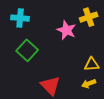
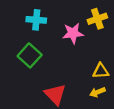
cyan cross: (20, 18) -> (36, 20), moved
pink star: (66, 30) -> (73, 33), turned -30

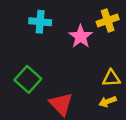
pink star: (73, 33) -> (81, 36), turned -30
green square: (30, 55) -> (28, 79), moved

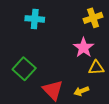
pink star: (81, 36) -> (84, 48), moved
yellow arrow: (108, 102) -> (81, 91), moved

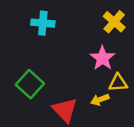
yellow cross: (93, 18) -> (114, 22), turned -30
yellow arrow: (81, 91) -> (100, 100), moved

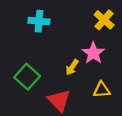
yellow triangle: (118, 83) -> (102, 90), moved
yellow arrow: (100, 100) -> (72, 67), moved, turned -35

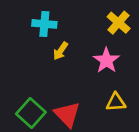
yellow arrow: (72, 67) -> (61, 51), moved
green square: (27, 77) -> (31, 113), moved

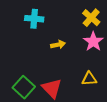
yellow arrow: (61, 51) -> (58, 45), moved, turned -136
pink star: (106, 60) -> (93, 41), moved

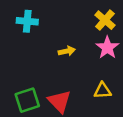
cyan cross: (34, 19) -> (27, 21), moved
green square: (24, 87) -> (27, 100), turned 30

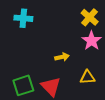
yellow arrow: (67, 51) -> (62, 57), moved

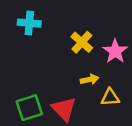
yellow cross: (90, 17) -> (82, 42), moved
yellow arrow: (62, 57) -> (90, 79), moved

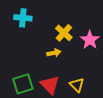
yellow arrow: (90, 79) -> (54, 53), moved
yellow triangle: (110, 97) -> (77, 85), moved, turned 49

